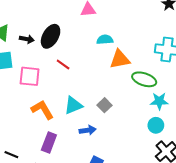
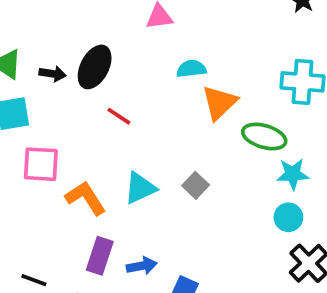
orange triangle: (120, 59) -> (219, 103), turned -30
pink square: (30, 76) -> (41, 164), moved
blue arrow: (88, 130) -> (142, 266), moved

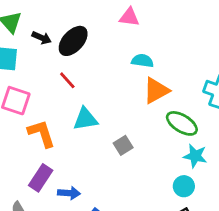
red line: (119, 116) -> (67, 80), moved
cyan triangle: (140, 188) -> (85, 119), moved

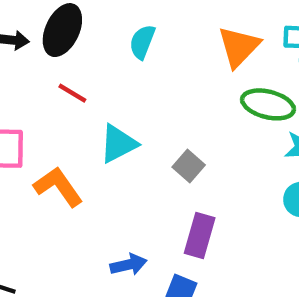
cyan semicircle: (142, 61) -> (142, 42), moved, turned -60
orange triangle: (156, 91) -> (239, 47), moved
purple rectangle: (41, 178) -> (200, 236), moved

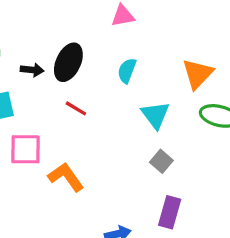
cyan triangle: (118, 144) -> (155, 115), moved, turned -40

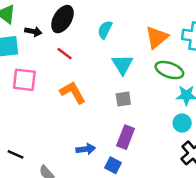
black arrow: (32, 70) -> (33, 32), moved
gray square: (161, 161) -> (123, 99), turned 35
orange L-shape: (66, 177) -> (73, 92), moved

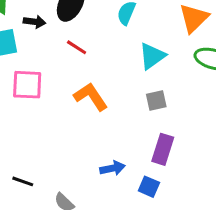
cyan triangle: (122, 64) -> (152, 56), turned 30

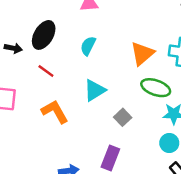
cyan triangle: (152, 56) -> (95, 90), moved
gray square: (156, 101) -> (123, 117), moved, turned -35

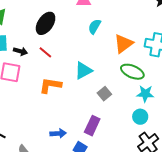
cyan semicircle: (88, 46) -> (95, 27), moved
black arrow: (13, 48) -> (20, 51), moved
orange L-shape: (55, 112) -> (50, 85), turned -55

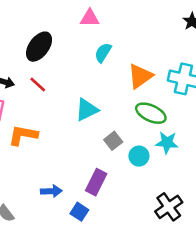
orange L-shape: (50, 85) -> (23, 135), moved
cyan circle: (140, 117) -> (139, 156), moved

